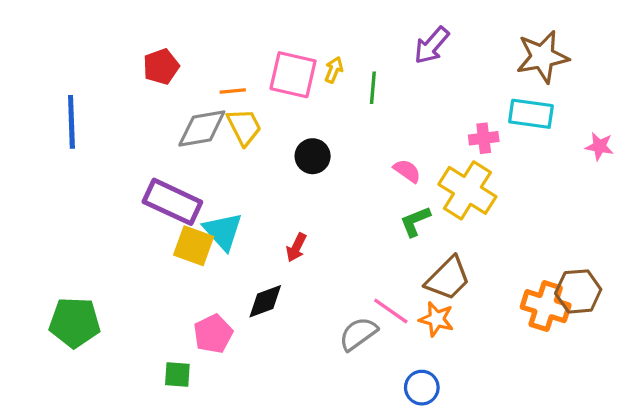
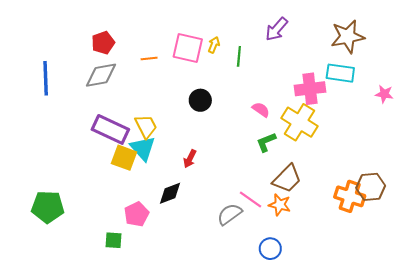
yellow trapezoid: (244, 127) -> (146, 126), moved
gray diamond: (202, 128) -> (101, 75), moved
pink cross: (484, 138) -> (310, 89), size x1.6

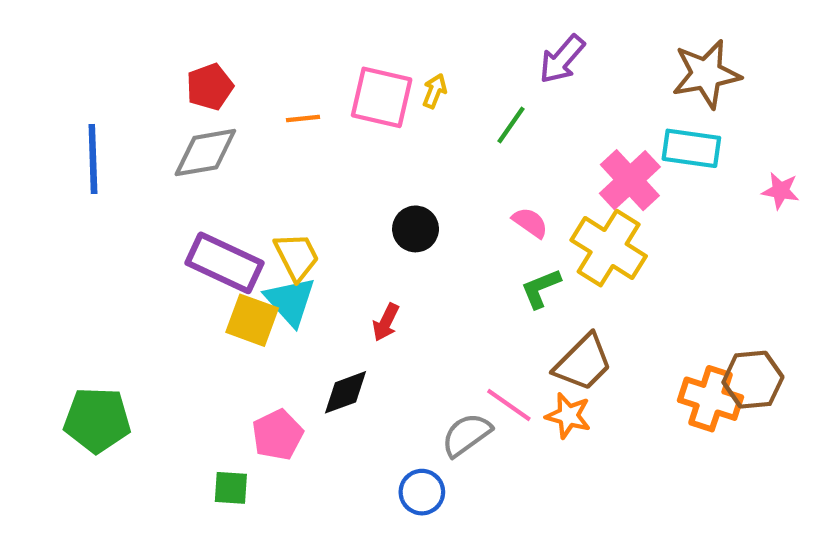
green line: (239, 56) -> (511, 125), moved, turned 30
pink cross: (310, 89) -> (630, 180), turned -36
black circle: (200, 100) -> (416, 229), moved
blue circle: (270, 249) -> (422, 492), moved

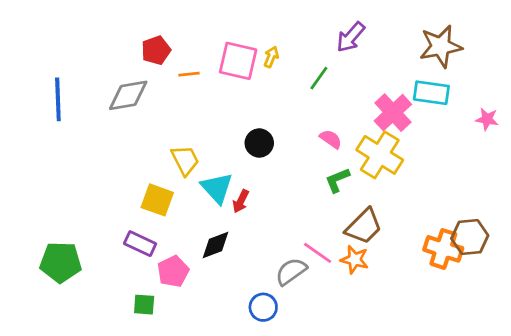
red pentagon: (210, 87) -> (156, 50), moved
purple rectangle: (225, 263) -> (140, 244), moved, size x0.7
cyan triangle: (290, 301) -> (217, 188), moved

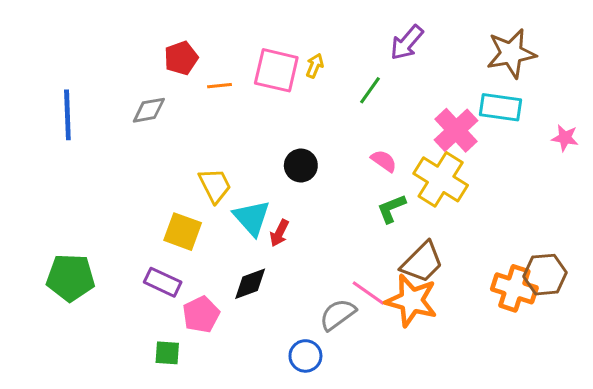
gray diamond: (128, 95) -> (149, 110), size x0.7
orange star: (355, 260) -> (411, 301), size x1.6
green pentagon: (61, 262) -> (70, 278), moved

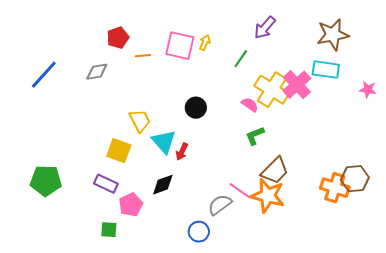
blue line: (67, 115) -> (44, 75), turned 44
yellow cross: (441, 179) -> (272, 90), moved

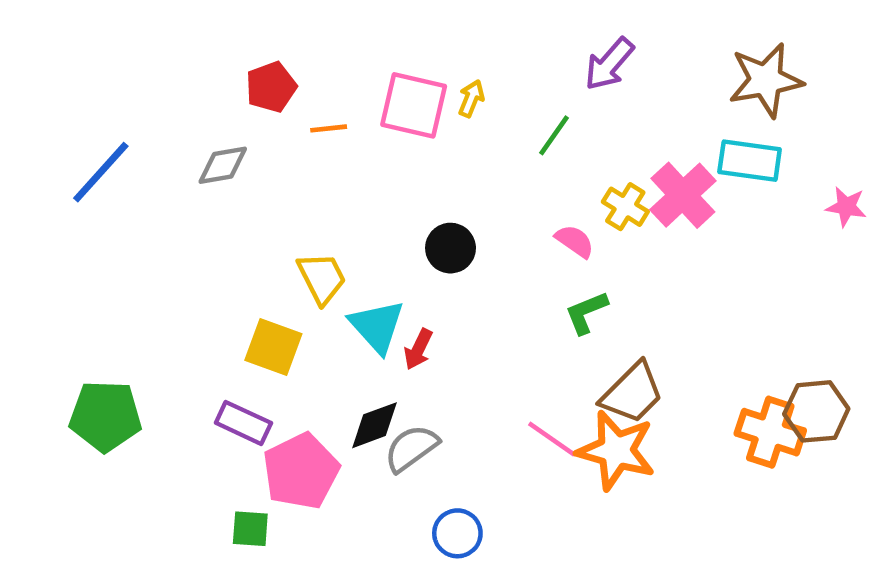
yellow cross: (272, 90) -> (625, 207), size x0.6
pink pentagon: (131, 205) -> (301, 471), size x1.4
gray semicircle: (220, 205) -> (411, 448), moved

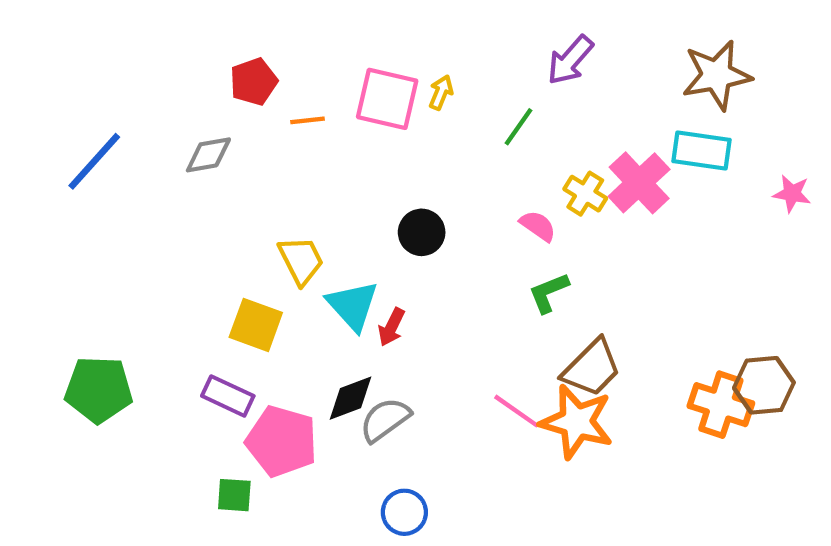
pink pentagon: (301, 471) -> (282, 441), turned -30
blue circle: (457, 533) -> (404, 512), moved

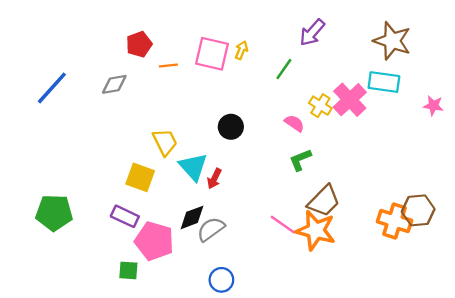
brown star: (717, 75) -> (392, 41), turned 30

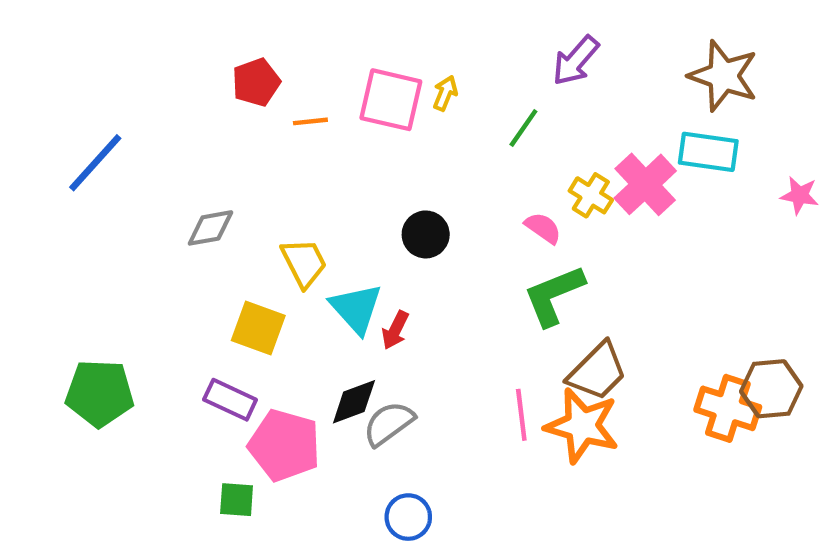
gray diamond: (114, 84) -> (210, 228), moved
green L-shape: (300, 160) -> (554, 295), size x1.5
pink line: (283, 225) -> (521, 415), turned 48

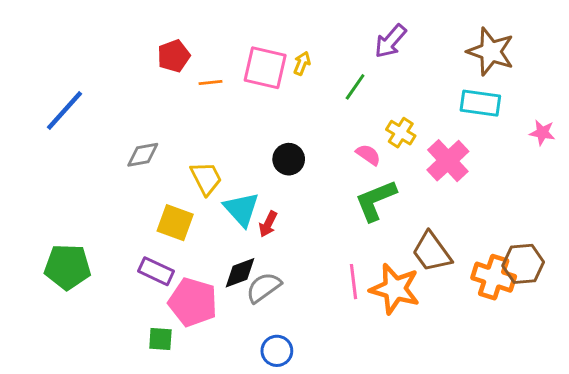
pink cross: (645, 184) -> (448, 161), moved
brown trapezoid: (597, 371) -> (432, 252), moved, turned 99

